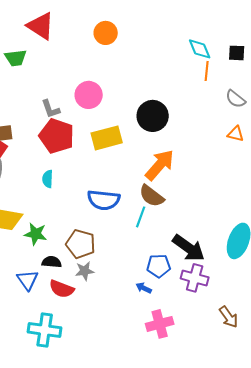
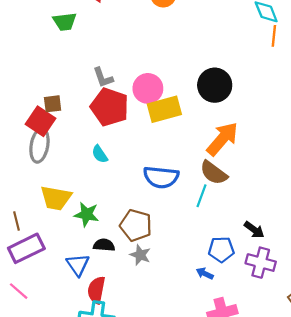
pink circle: (89, 95) -> (148, 88), moved
cyan semicircle: (48, 179) -> (100, 154), turned -36
black arrow: (189, 248) -> (254, 230), size x0.6
gray star: (85, 271) -> (140, 255), turned 30
red semicircle: (62, 289) -> (96, 290), moved, turned 80

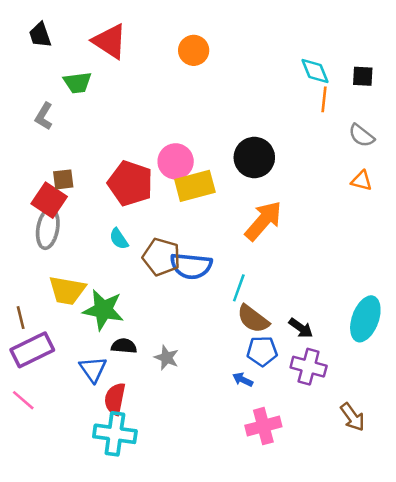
gray L-shape: (103, 77) -> (44, 116), moved, turned 50
brown semicircle: (214, 173) -> (253, 319), moved
green star: (87, 214) -> (103, 310), size x1.4
brown pentagon: (136, 225) -> (161, 257), moved

